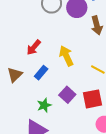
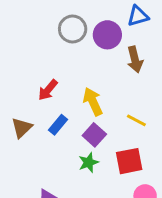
purple square: (67, 95) -> (94, 135), moved
green star: (44, 105) -> (89, 162), moved

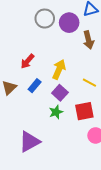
yellow arrow: (93, 102) -> (59, 69), turned 48

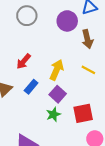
gray circle: (45, 19) -> (27, 16), moved
yellow line: (89, 83) -> (88, 70), moved

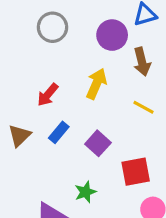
yellow arrow: (57, 70) -> (96, 84), moved
green star: (53, 114) -> (85, 192), moved

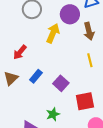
yellow arrow: (96, 84) -> (53, 33), moved
red arrow: (48, 95) -> (20, 52), moved
yellow line: (143, 107) -> (90, 60), turned 48

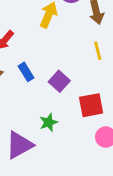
blue rectangle: (36, 76) -> (26, 72), turned -72

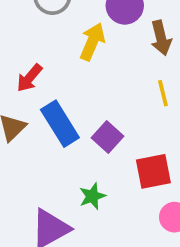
blue rectangle: (26, 72) -> (60, 124), size x1.6

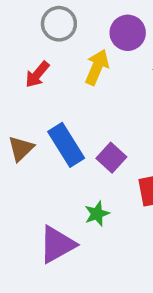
red arrow: (29, 78) -> (37, 74), moved

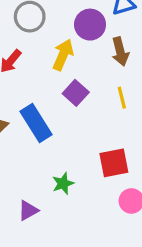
purple square: (111, 158) -> (76, 93), moved
purple triangle: (57, 244) -> (28, 210), size x0.6

